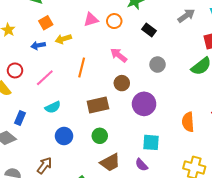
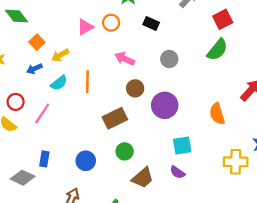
pink line: (45, 78) -> (42, 113), moved
cyan semicircle: (53, 107) -> (59, 83), moved
blue rectangle: (20, 118) -> (44, 159), moved

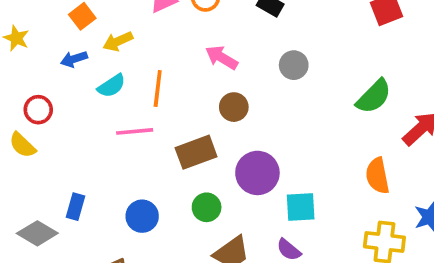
green semicircle: (217, 50) -> (374, 96), moved
purple circle: (165, 105) -> (257, 173), moved
pink line: (42, 113) -> (135, 131), moved, turned 45
orange semicircle: (217, 114) -> (377, 176), moved

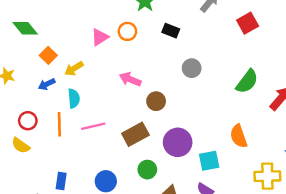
pink arrow: (222, 57) -> (130, 79), moved
cyan semicircle: (112, 86) -> (74, 98), turned -54
orange line: (158, 88) -> (59, 124), moved
orange semicircle: (377, 176) -> (239, 136), moved

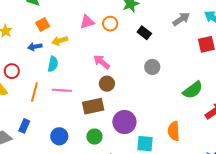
brown circle: (156, 101) -> (107, 84), moved
orange line: (59, 124) -> (34, 92), moved

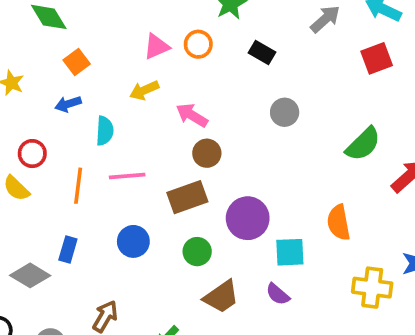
yellow arrow: (60, 41) -> (144, 90), moved
blue circle: (59, 136) -> (133, 241), moved

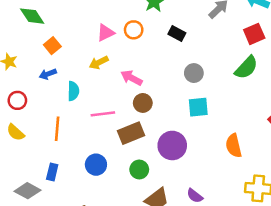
green semicircle: (363, 144) -> (246, 68), moved
red circle: (32, 154) -> (17, 100), moved
pink line: (127, 176) -> (103, 114), moved
cyan square: (290, 252) -> (198, 107), moved

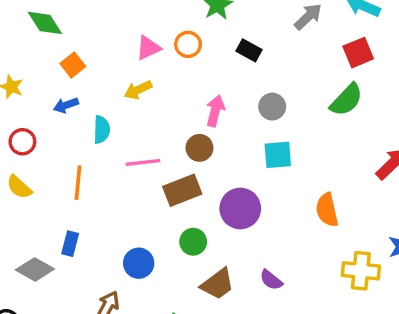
pink arrow: (131, 78) -> (215, 111), moved, turned 75
blue circle: (96, 165) -> (139, 263), moved

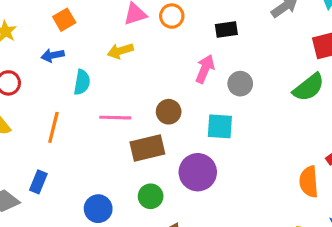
black rectangle: (249, 50) -> (226, 29), turned -45
pink arrow: (215, 111) -> (205, 69), moved
cyan square: (278, 155) -> (220, 126), moved
orange semicircle: (327, 210) -> (309, 182), moved

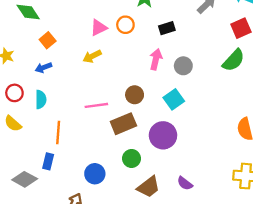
cyan semicircle: (82, 82) -> (41, 100), moved
cyan square: (220, 126) -> (174, 99), turned -30
orange line: (53, 127) -> (58, 133), moved

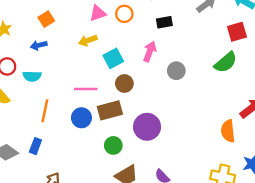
gray circle: (183, 66) -> (176, 71), moved
cyan square: (174, 99) -> (113, 58), moved
cyan semicircle: (41, 100) -> (32, 76), turned 84
blue rectangle: (48, 161) -> (35, 146), moved
blue circle: (95, 174) -> (81, 118), moved

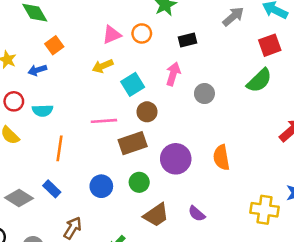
blue arrow: (39, 45) -> (37, 70), moved
blue circle: (81, 118) -> (101, 186), moved
orange semicircle: (228, 131) -> (221, 158), moved
blue rectangle: (35, 146) -> (52, 189), turned -63

